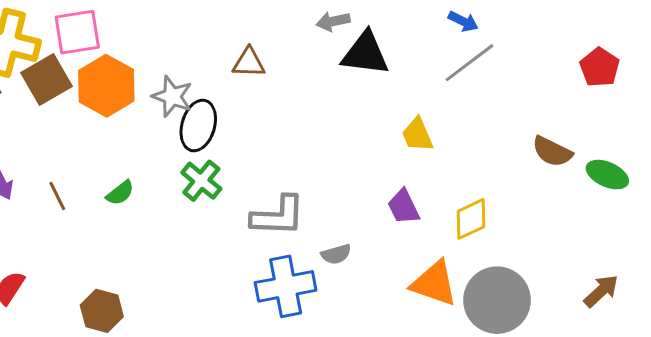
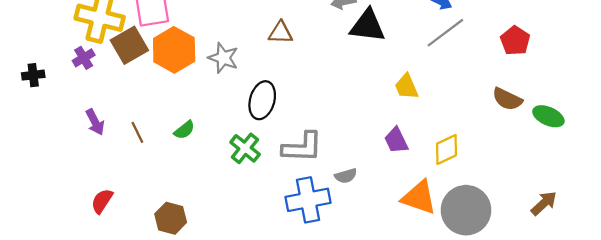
red pentagon: (600, 67) -> (515, 41), moved
black ellipse: (198, 126) -> (262, 100), moved
green cross: (201, 181) -> (245, 148), moved

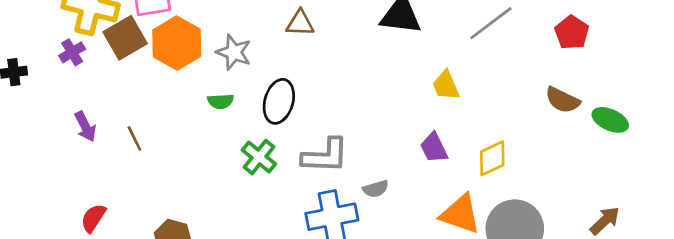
green semicircle: (184, 130) -> (221, 101), moved, turned 35

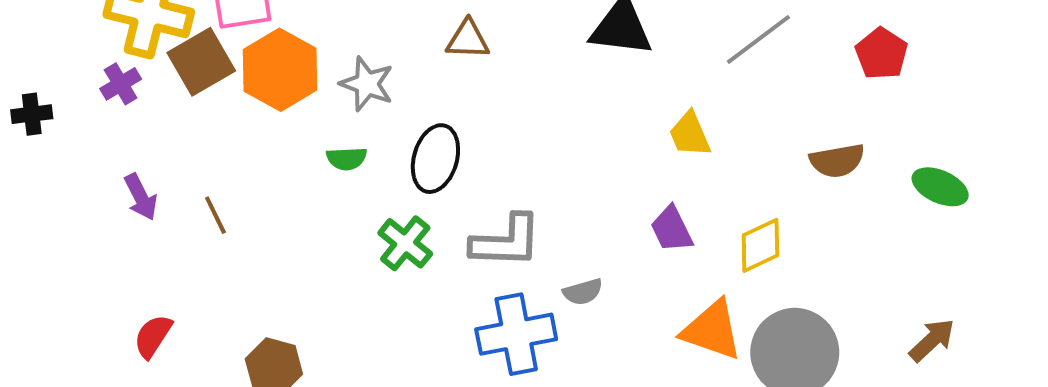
brown semicircle: (562, 100) -> (837, 161), moved, turned -36

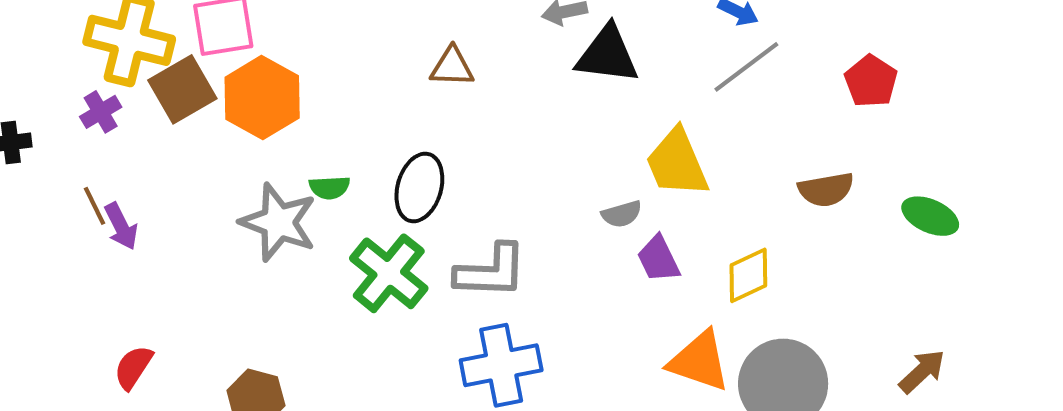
gray star: (367, 84) -> (278, 222), moved, size x1.4
yellow trapezoid: (690, 134) -> (677, 163), size x1.5
brown line: (215, 215) -> (94, 206), moved
green cross: (405, 243) -> (389, 273), size x1.4
gray semicircle: (583, 292) -> (622, 214), moved

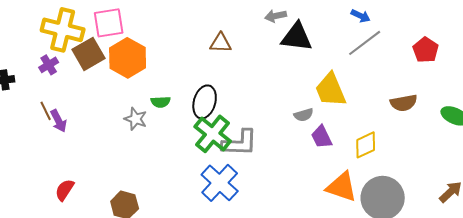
gray star: (278, 222) -> (136, 119), size x0.6
green cross: (389, 273) -> (213, 134), moved
blue cross: (501, 365) -> (220, 183), moved, turned -36

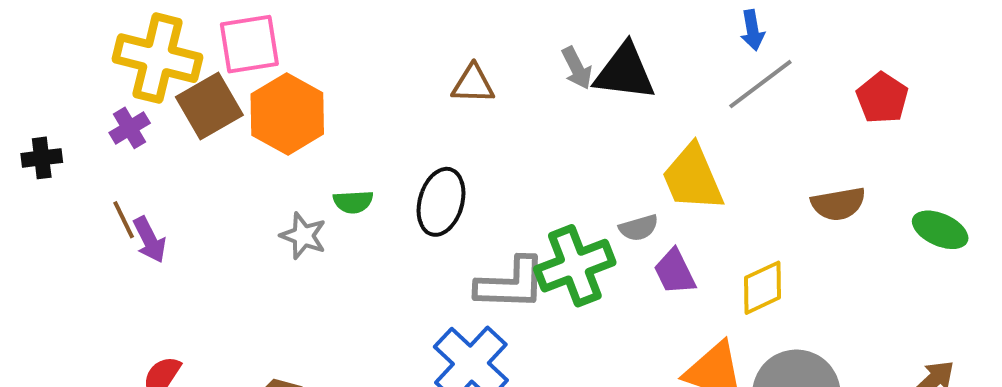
gray arrow: (276, 16) -> (577, 68), moved, turned -105
blue arrow: (361, 16) -> (752, 30), turned 54
green cross: (213, 134) -> (575, 266), moved, turned 30

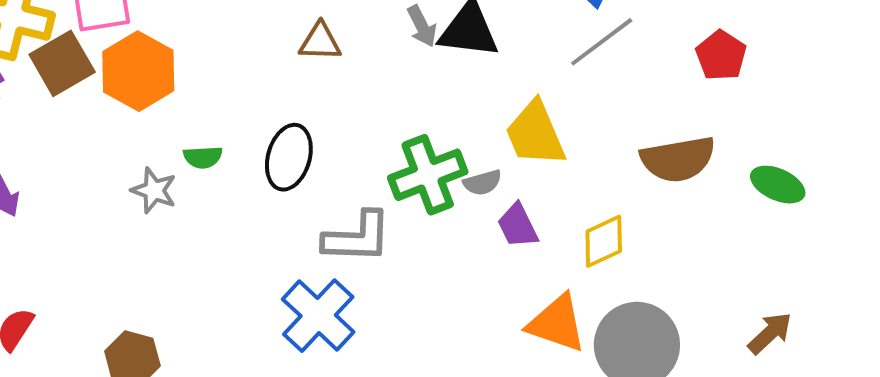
brown semicircle: (838, 204) -> (678, 159), size x1.4
green cross: (575, 266) -> (428, 175), moved

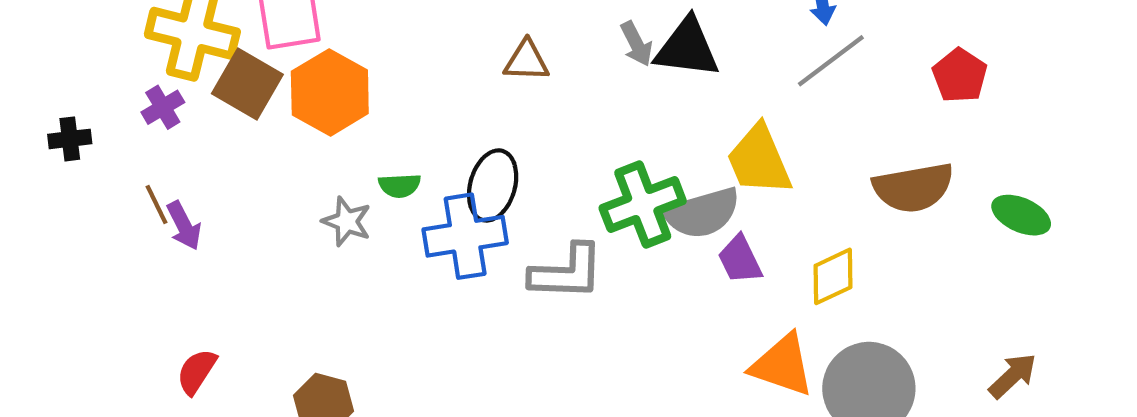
brown square: (62, 63) -> (247, 84), turned -30
gray semicircle: (482, 183) -> (702, 213), size x1.8
blue cross: (318, 316) -> (465, 236), moved, turned 38

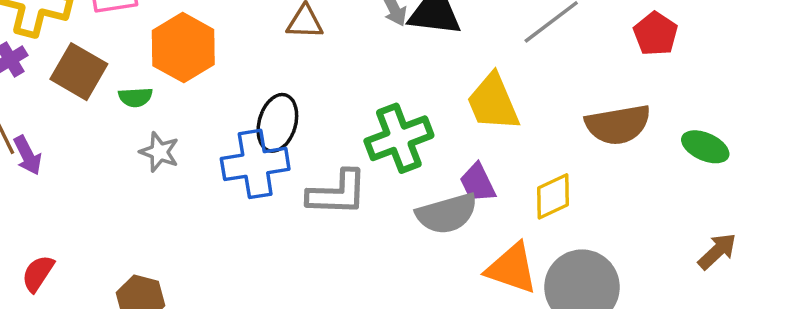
brown square: (247, 84) -> (79, 72), moved
orange hexagon: (330, 92) -> (183, 48), moved
green semicircle: (400, 185) -> (135, 97), moved
gray semicircle: (702, 213) -> (447, 214), moved
brown arrow: (1013, 376) -> (717, 251), moved

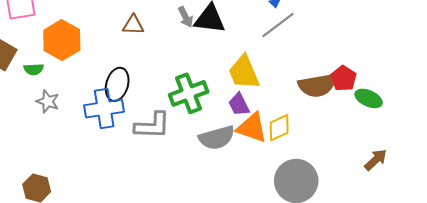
red pentagon: (656, 34) -> (343, 78), moved
purple trapezoid: (478, 183) -> (239, 104), moved
orange triangle: (512, 268) -> (252, 128), moved

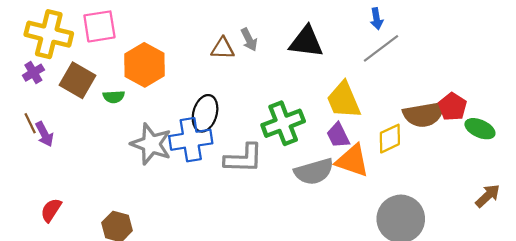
gray arrow: (186, 17) -> (249, 40), moved
gray star: (48, 101) -> (151, 144), moved, size x1.6
yellow diamond: (279, 128) -> (390, 139), moved

